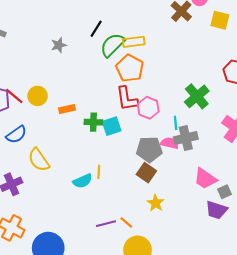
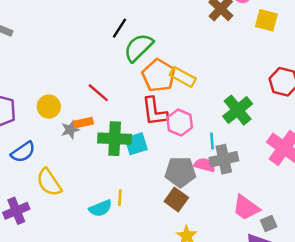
yellow rectangle: (134, 42) -> (183, 77), moved, turned 35
gray star: (59, 45) -> (70, 130), moved
red line: (14, 96) -> (98, 93), moved
green cross: (93, 122) -> (115, 139), size x1.5

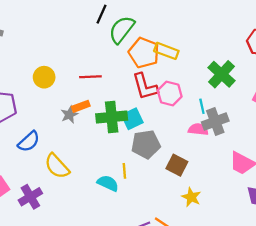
red line: (98, 93) -> (90, 77), turned -35
yellow circle: (49, 107) -> (44, 77), moved
gray pentagon: (180, 172) -> (146, 144), moved
cyan semicircle: (100, 208) -> (108, 183), turned -125

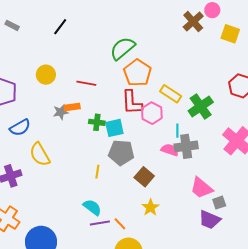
black line: (101, 14) -> (60, 27), moved
yellow rectangle: (166, 51) -> (171, 94), moved
green cross: (112, 117) -> (97, 122), size x0.6
cyan semicircle: (108, 183) -> (92, 207), moved

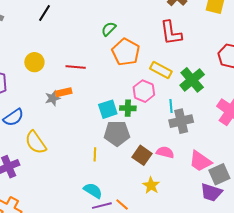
green semicircle: (123, 48) -> (109, 29), size x0.6
red L-shape: (132, 102) -> (171, 33), moved
green cross: (97, 122) -> (128, 108), moved
pink semicircle: (170, 150) -> (165, 152), moved
gray square: (219, 203) -> (219, 174), size x1.5

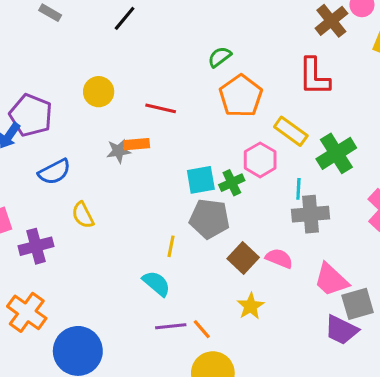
green cross: (128, 108) -> (232, 183), turned -35
yellow semicircle: (36, 142) -> (83, 215), size x0.7
cyan semicircle: (93, 191) -> (156, 283), moved

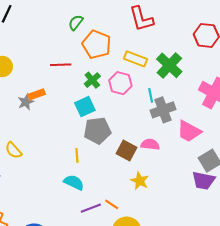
red line: (161, 108) -> (61, 65), moved
green cross: (232, 183) -> (92, 80), moved
pink trapezoid: (331, 280) -> (189, 131), moved

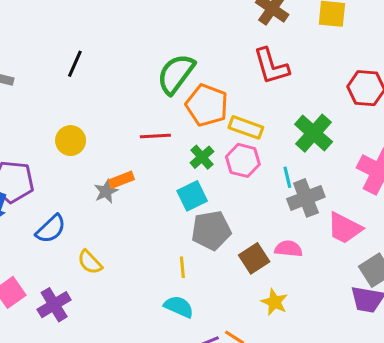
green semicircle: (76, 22) -> (176, 74), size x1.8
yellow rectangle: (136, 59) -> (246, 127), moved
brown square: (126, 150) -> (254, 258), turned 30

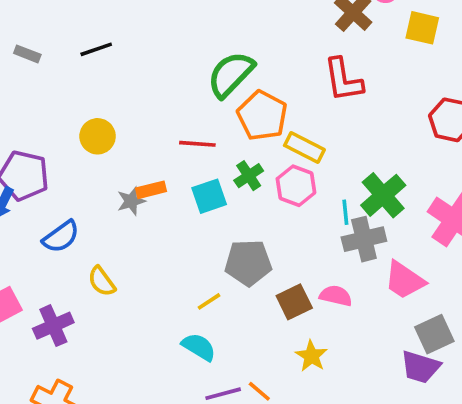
black line: (75, 64) -> (96, 49), moved, turned 40
green cross: (314, 133) -> (383, 195), moved
cyan square: (192, 196) -> (209, 196), moved
yellow line: (182, 267) -> (209, 301), turned 55

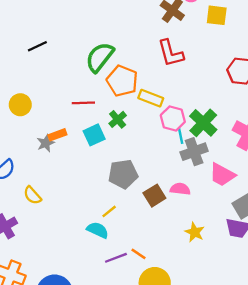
black line: (96, 49) -> (37, 46), moved
pink hexagon: (296, 186) -> (173, 119), moved
yellow line: (209, 301) -> (109, 211), moved
yellow star: (311, 356) -> (195, 232), moved

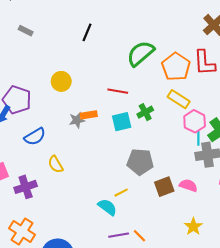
black line: (37, 46) -> (87, 32), turned -54
orange pentagon: (122, 81) -> (176, 67), moved

